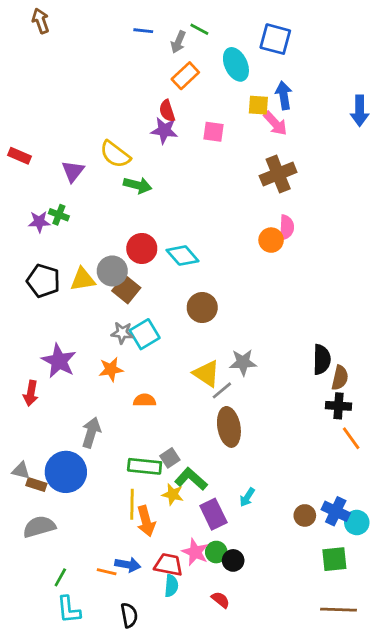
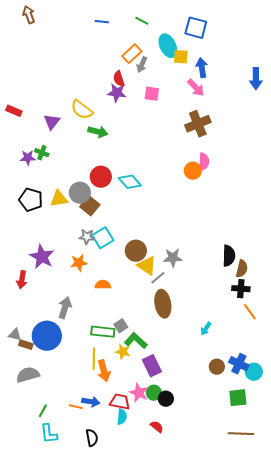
gray arrow: (178, 42) -> (142, 65), moved
yellow square: (258, 105) -> (181, 57), moved
brown circle: (202, 308) -> (136, 251), moved
cyan arrow: (247, 497) -> (206, 329), moved

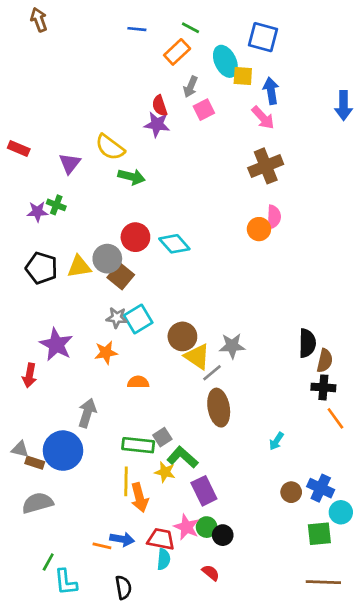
orange rectangle: (132, 54) -> (177, 52), moved
pink square: (152, 94) -> (204, 110), moved, turned -35
cyan circle: (254, 372) -> (341, 512), moved
green line: (43, 411) -> (48, 562), moved

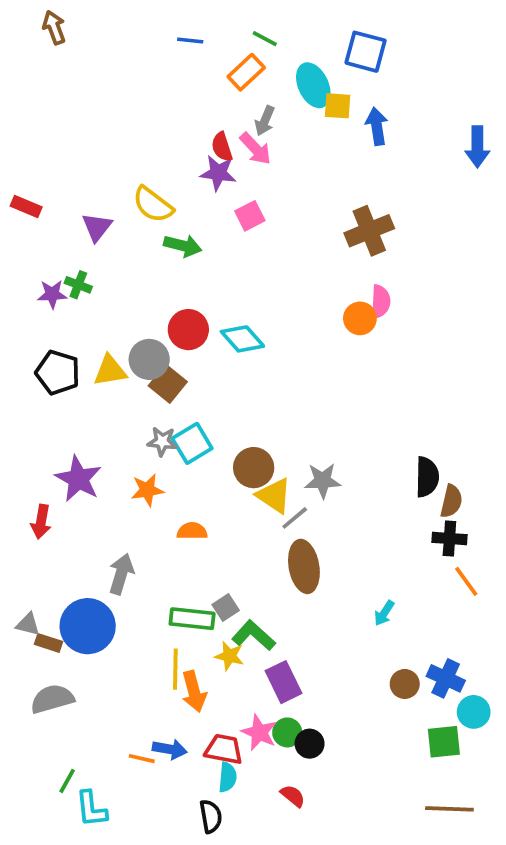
pink square: (204, 110) -> (250, 216), moved
pink arrow: (263, 118) -> (255, 149), moved
black semicircle: (123, 587) -> (211, 816), moved

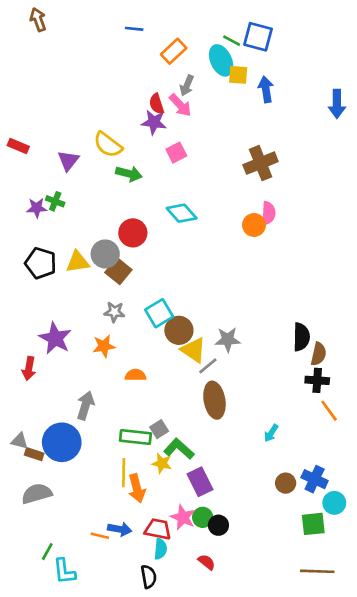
green line: (265, 39) -> (232, 41), moved
cyan diamond: (242, 339) -> (182, 213), moved
cyan square: (192, 443) -> (159, 313), moved

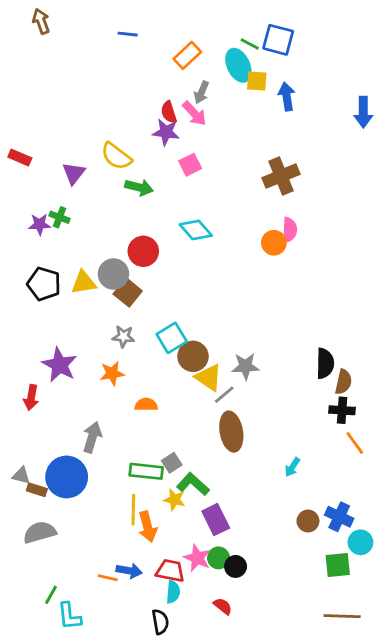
blue line: (134, 29) -> (128, 34), moved

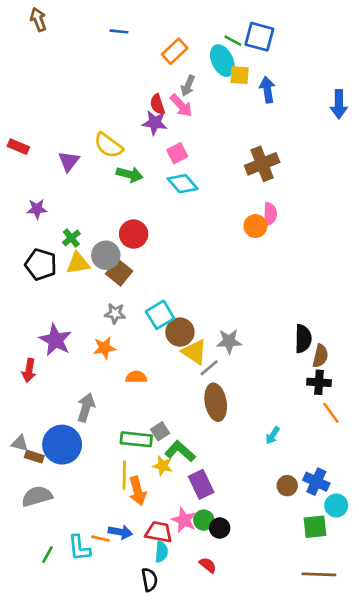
green cross: (60, 217) -> (71, 238), moved, turned 30
cyan diamond: (196, 230) -> (183, 184), moved
cyan L-shape: (69, 616) -> (79, 548), moved

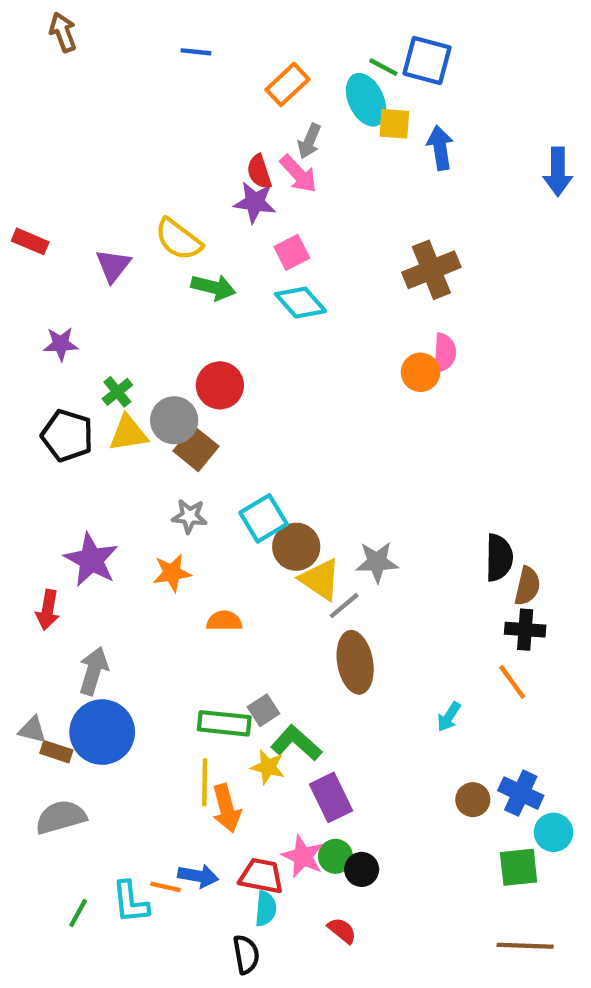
gray arrow: (86, 408) -> (93, 671), moved
orange line: (331, 413) -> (512, 682), moved

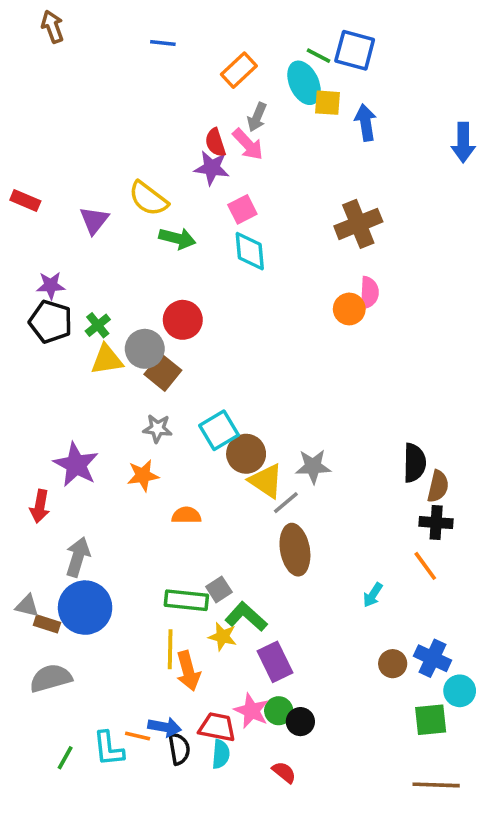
cyan diamond: (301, 303) -> (250, 251), turned 36
black pentagon: (67, 436) -> (51, 322), moved
black semicircle: (246, 954) -> (179, 749), moved

